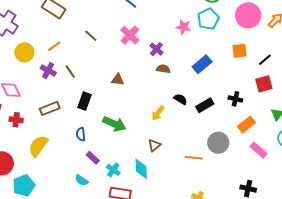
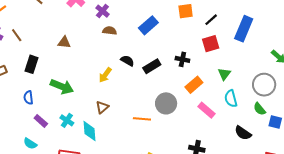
cyan cross: (113, 170) -> (67, 120), moved

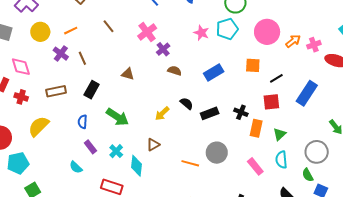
purple cross: (102, 11) -> (163, 49), moved
orange rectangle: (194, 85) -> (256, 128), moved, turned -48

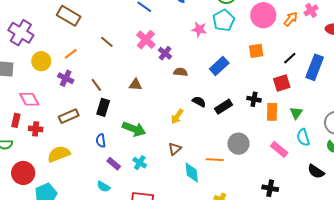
pink cross: (314, 45) -> (311, 10), moved
brown line: (82, 58) -> (96, 85), moved
black line: (276, 78) -> (290, 58), moved
yellow semicircle: (39, 126) -> (59, 154), turned 35
cyan diamond: (136, 166) -> (192, 172), moved

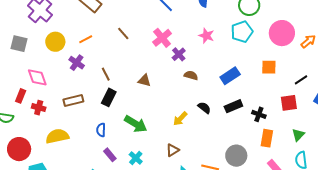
pink star: (199, 29) -> (206, 36), moved
black rectangle: (223, 107) -> (233, 106), moved
orange rectangle: (272, 112) -> (267, 138), moved

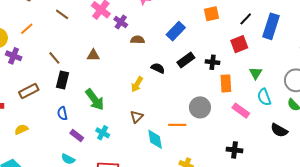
purple cross: (77, 63) -> (14, 56), moved
green arrow: (136, 124) -> (95, 100), turned 35
yellow semicircle: (57, 136) -> (21, 129), size x0.6

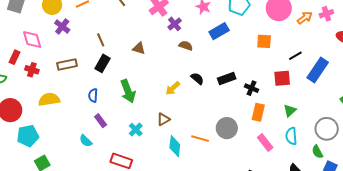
blue rectangle: (176, 31) -> (219, 31), moved
yellow semicircle: (21, 129) -> (49, 99), size x1.5
cyan cross: (103, 133) -> (136, 130), moved

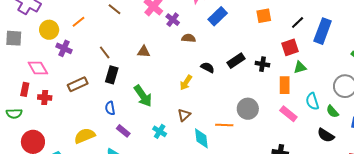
yellow semicircle: (49, 99) -> (85, 136), moved
green triangle: (290, 111) -> (300, 67), moved, turned 40
orange rectangle: (258, 112) -> (285, 85), moved
green semicircle: (317, 152) -> (332, 111), moved

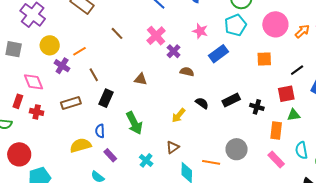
orange line: (78, 22) -> (80, 51), moved
brown line: (105, 52) -> (94, 75), moved
yellow semicircle: (85, 136) -> (81, 145), moved

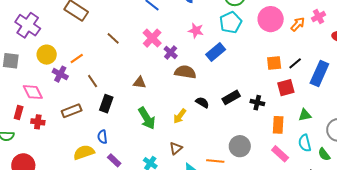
orange square: (264, 59) -> (274, 63), moved
brown semicircle: (187, 72) -> (185, 72), size x1.5
green triangle: (294, 115) -> (305, 115), moved
green arrow: (134, 123) -> (147, 118), moved

